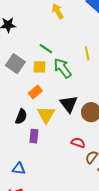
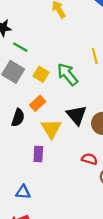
green line: (46, 49) -> (20, 47), moved
yellow square: (39, 67) -> (41, 74), turned 32
black semicircle: (21, 117) -> (18, 118), moved

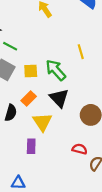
yellow square: (41, 74) -> (31, 71), turned -32
black triangle: (77, 115) -> (59, 98), moved

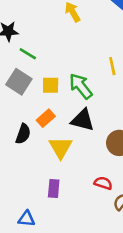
black triangle: (59, 98) -> (83, 120), turned -36
purple rectangle: (31, 146) -> (54, 189), moved

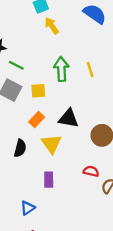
green arrow: (81, 86) -> (61, 69), moved, turned 40
black semicircle: (23, 134) -> (20, 148), moved
blue triangle: (27, 219) -> (28, 208), turned -35

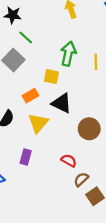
yellow square: (38, 91) -> (51, 77), moved

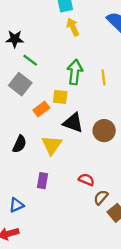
orange rectangle: (30, 96) -> (41, 109), moved
brown circle: (89, 129) -> (104, 131), moved

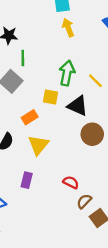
green line: (30, 60) -> (23, 58), turned 49
yellow line: (103, 78) -> (95, 81), turned -42
orange rectangle: (41, 109) -> (30, 117), moved
black triangle: (73, 123) -> (78, 106), moved

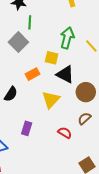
black triangle: (78, 106) -> (65, 74), moved
yellow triangle: (38, 145) -> (51, 100), moved
brown semicircle: (84, 201) -> (84, 118), moved

